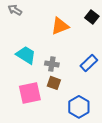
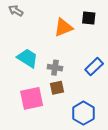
black square: (92, 17) -> (89, 18), moved, turned -32
brown square: (54, 83) -> (57, 88), turned -32

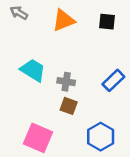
orange triangle: (63, 27) -> (64, 20), moved
brown square: (57, 88) -> (69, 106), turned 32
pink square: (32, 98) -> (38, 138), moved, turned 35

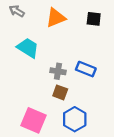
cyan trapezoid: (33, 70) -> (28, 48), moved
blue rectangle: (113, 80) -> (86, 69), moved, turned 66
blue hexagon: (101, 137) -> (75, 119), moved

